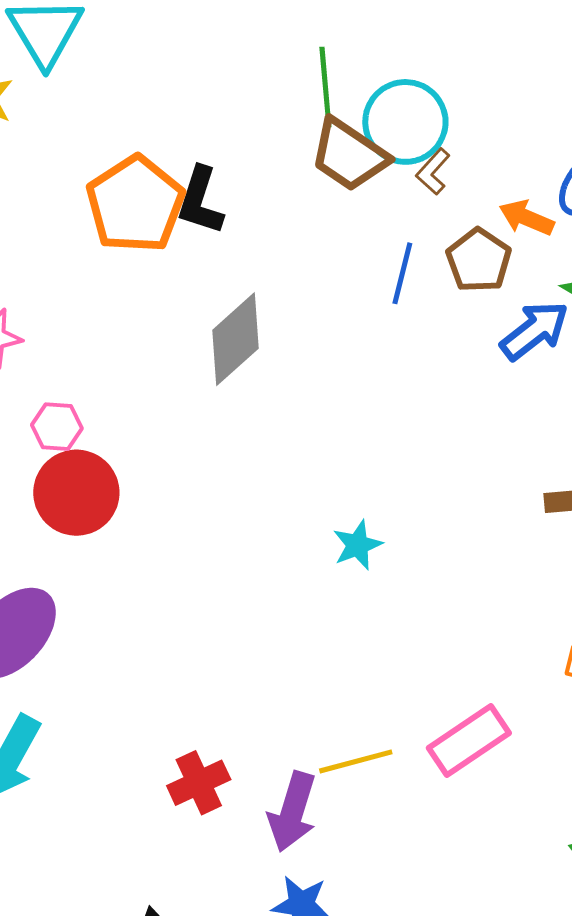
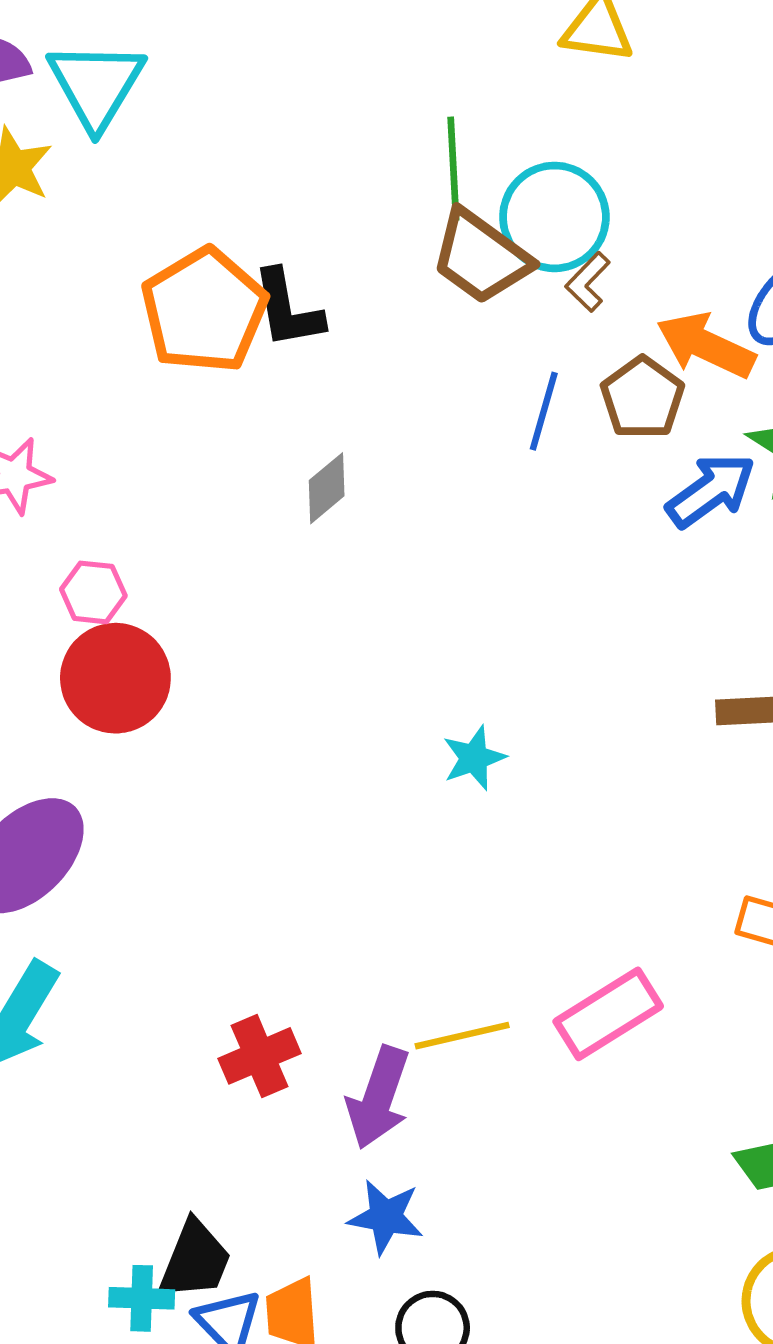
black L-shape: (200, 201) -> (288, 309), turned -30
orange arrow: (527, 218) -> (706, 345), size x1.4
gray diamond: (236, 339) -> (327, 488), size x0.6

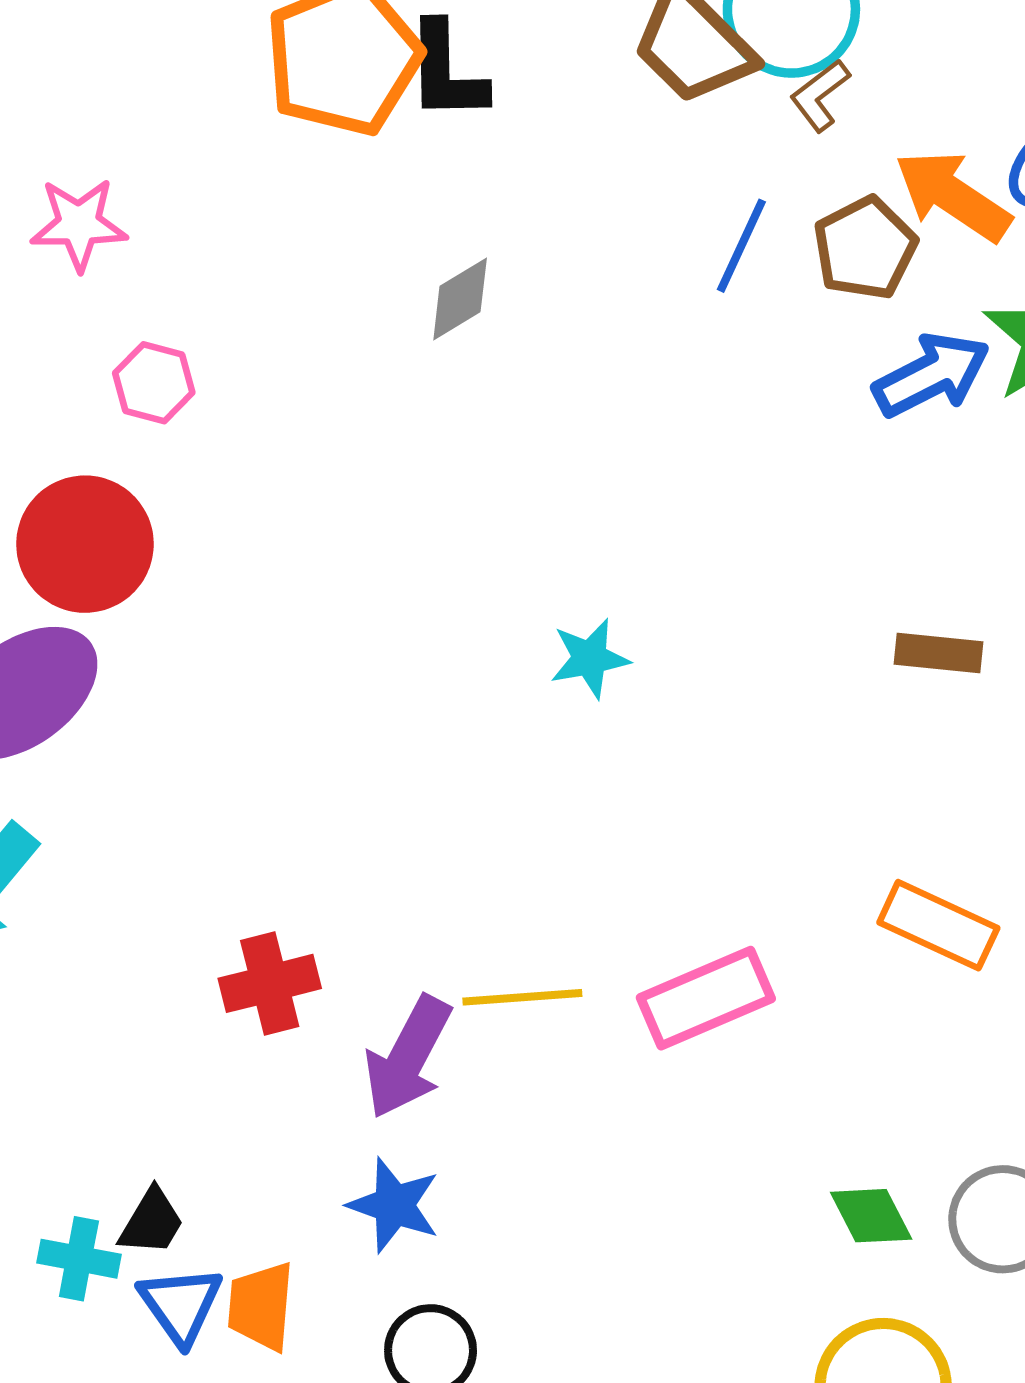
red circle: (115, 678) -> (85, 544), moved
black trapezoid: (195, 1260) -> (152, 1222), size x0.7

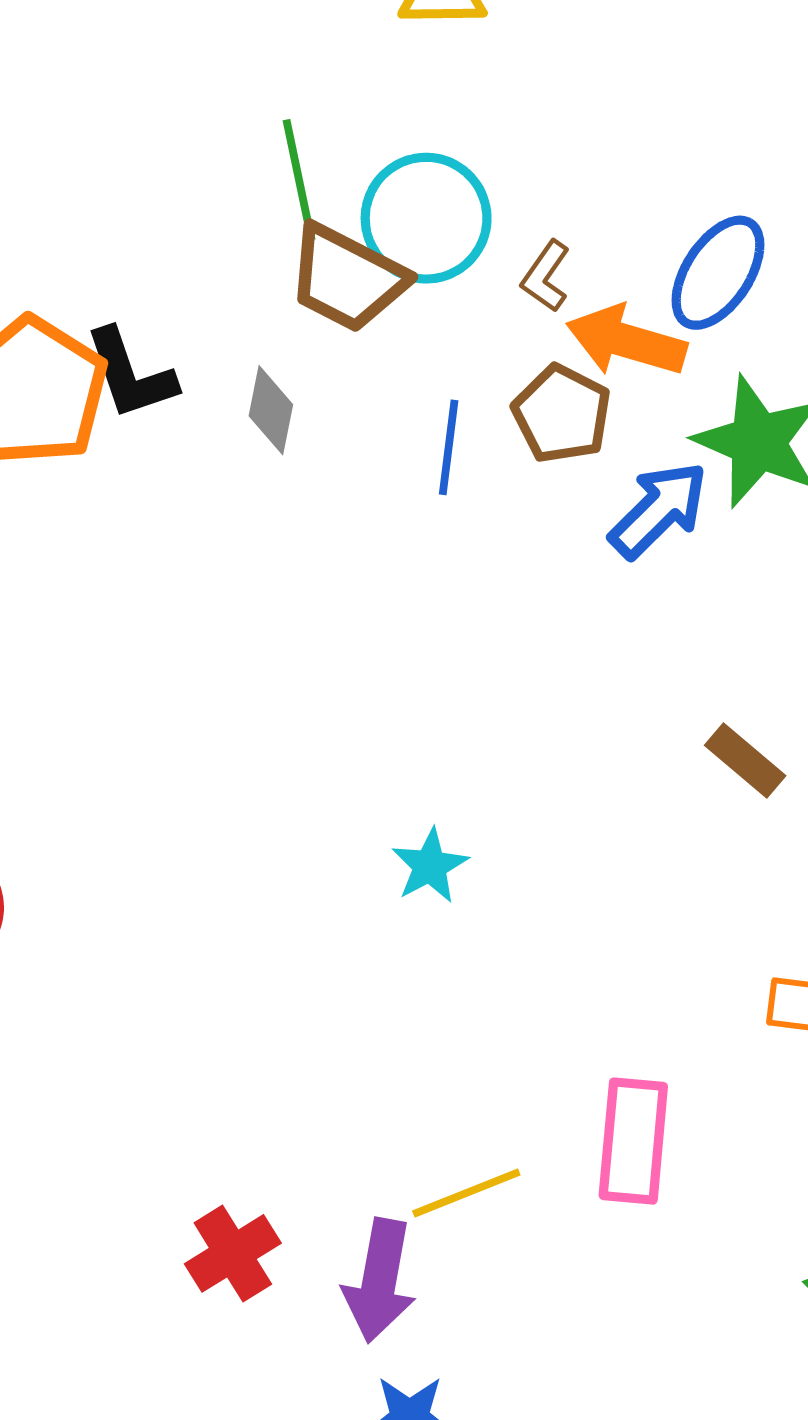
brown L-shape: (820, 95) -> (546, 276), moved
gray diamond: (460, 299) -> (271, 410), moved, turned -30
brown rectangle: (938, 653) -> (745, 760), turned 52
pink rectangle: (706, 998) -> (633, 1141), turned -44

